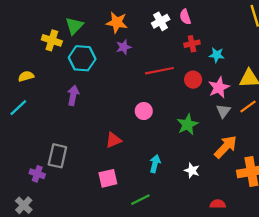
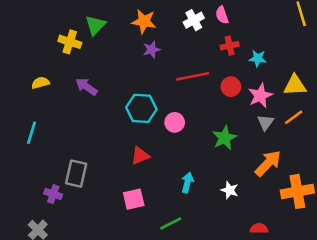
cyan hexagon: (82, 58) -> (141, 108), moved
purple arrow: (73, 95) -> (86, 87), moved, turned -66
cyan line: (18, 108) -> (31, 133), moved, turned -30

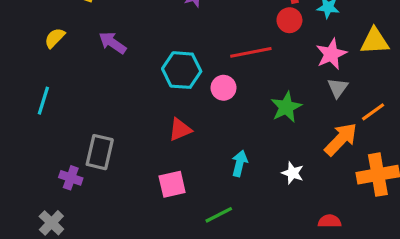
red line: (193, 76) -> (251, 52), moved
yellow semicircle: (40, 83) -> (55, 38), turned -30
red circle: (231, 87) -> (289, 20), moved
orange line: (294, 117) -> (373, 112), moved

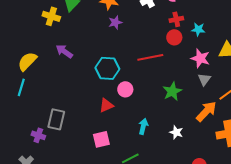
yellow semicircle: (55, 38) -> (27, 61), moved, size x1.5
pink star: (331, 54) -> (200, 58), turned -30
pink circle: (224, 88) -> (125, 89), moved

